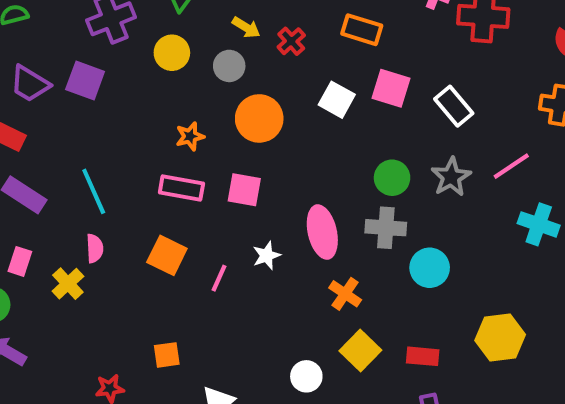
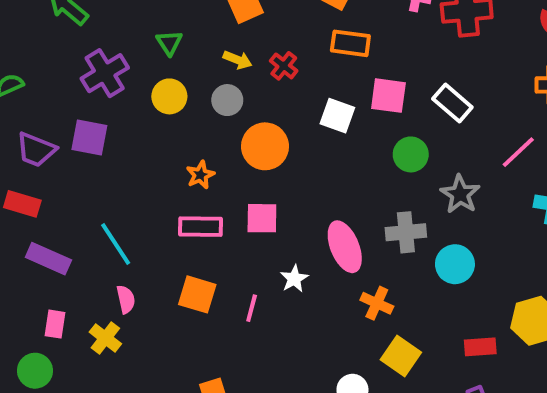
gray star: (451, 177) -> (460, 194), moved
green circle: (392, 178) -> (411, 154), moved
red rectangle: (423, 356) -> (480, 347), moved

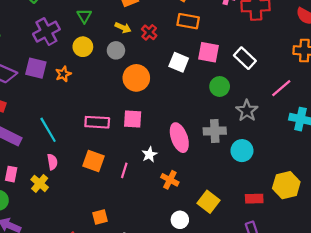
orange star: (200, 175) -> (63, 74), moved
orange cross: (377, 303) -> (170, 180), moved

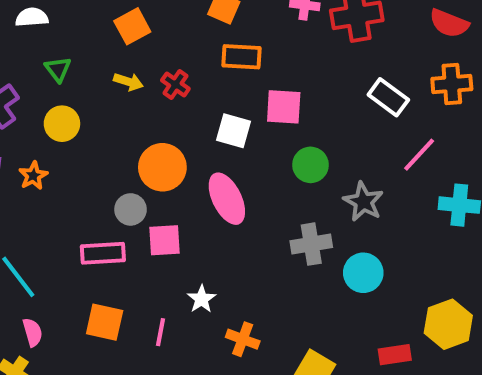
gray circle: (116, 50) -> (131, 209), moved
white rectangle: (245, 58) -> (388, 97), moved
pink ellipse: (179, 138) -> (227, 199), moved

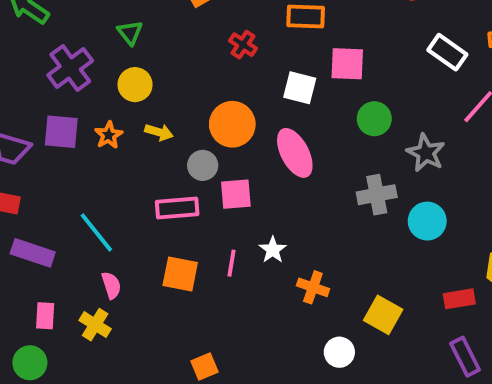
yellow arrow: (128, 82) -> (159, 132), moved
pink line: (161, 332) -> (232, 263), moved

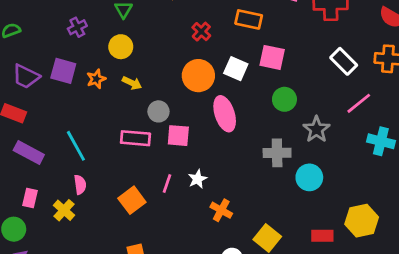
purple cross: (70, 68) -> (77, 27), size x0.6
orange circle: (232, 124) -> (198, 76), moved
orange square: (180, 274) -> (132, 200), moved, turned 32

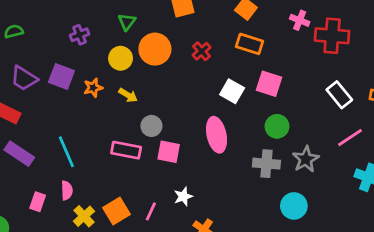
orange circle: (198, 76) -> (155, 49), moved
gray cross: (277, 153) -> (266, 164), moved
pink line: (167, 183) -> (151, 211), moved
pink rectangle: (30, 198) -> (38, 202), moved
yellow cross: (64, 210) -> (84, 216), moved

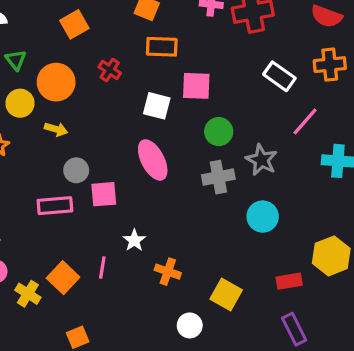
yellow arrow: (128, 95) -> (56, 129), moved

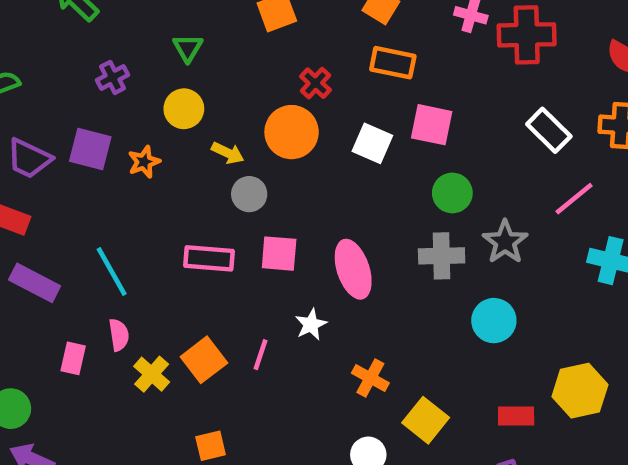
orange circle: (56, 82) -> (292, 132), moved
pink ellipse: (153, 160) -> (353, 269), moved
gray circle: (76, 170) -> (249, 194), moved
orange cross: (168, 272) -> (370, 378), moved

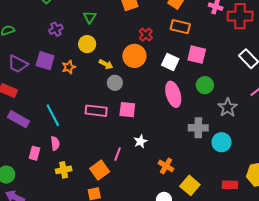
gray cross: (442, 256) -> (198, 128), moved
pink ellipse: (353, 269) -> (173, 94), moved
orange square: (204, 360) -> (100, 170), moved
yellow cross: (152, 374) -> (64, 170), moved, turned 35

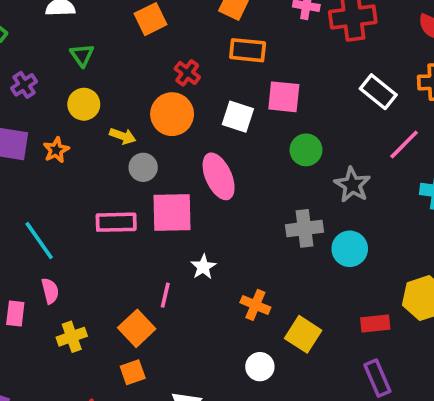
pink ellipse: (173, 94) -> (219, 176), moved
pink square: (127, 110) -> (172, 213), size x1.4

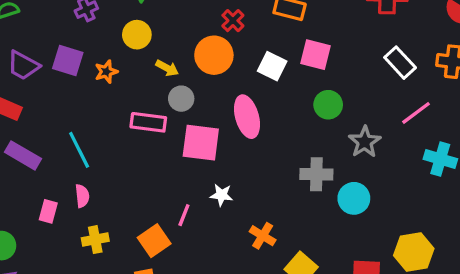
pink rectangle: (116, 222) -> (148, 122), moved
white star: (203, 267) -> (221, 195), turned 30

